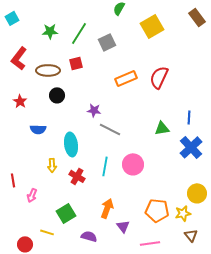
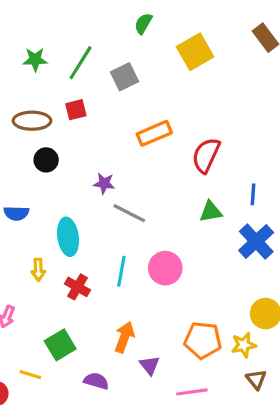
red semicircle: (159, 77) -> (206, 155), moved

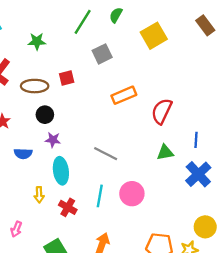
green line: (81, 63) -> (83, 22), moved
purple star: (104, 183) -> (53, 140), moved

